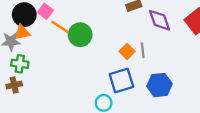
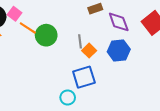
gray line: (143, 50) -> (80, 41), moved
blue hexagon: (159, 85) -> (119, 51), moved

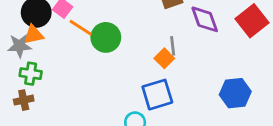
gray line: (80, 41) -> (173, 46), moved
blue hexagon: (119, 51) -> (235, 93), moved

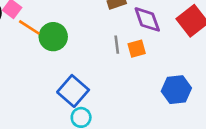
orange square: (164, 58) -> (137, 49), moved, turned 30
blue square: (157, 95) -> (73, 91), moved, turned -32

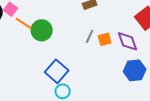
purple diamond: (147, 19) -> (128, 41), moved
gray line: (117, 45) -> (90, 36), turned 32

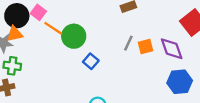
blue square: (57, 71) -> (91, 61), moved, size x0.6

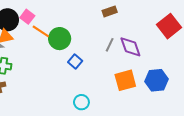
orange square: (145, 46) -> (125, 80), moved, size x1.5
purple diamond: (172, 49) -> (130, 47), moved

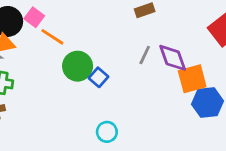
green circle: (60, 39) -> (78, 66), moved
orange square: (125, 80) -> (192, 79), moved

